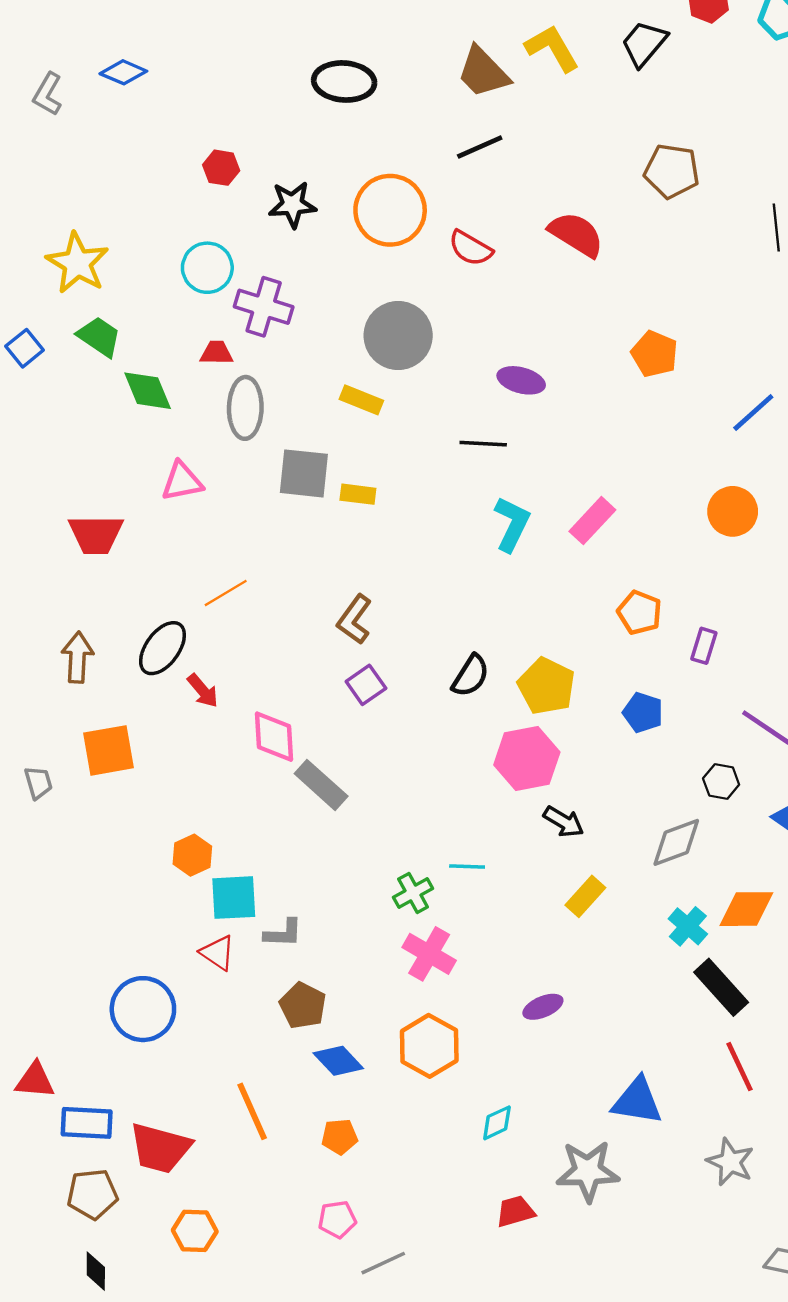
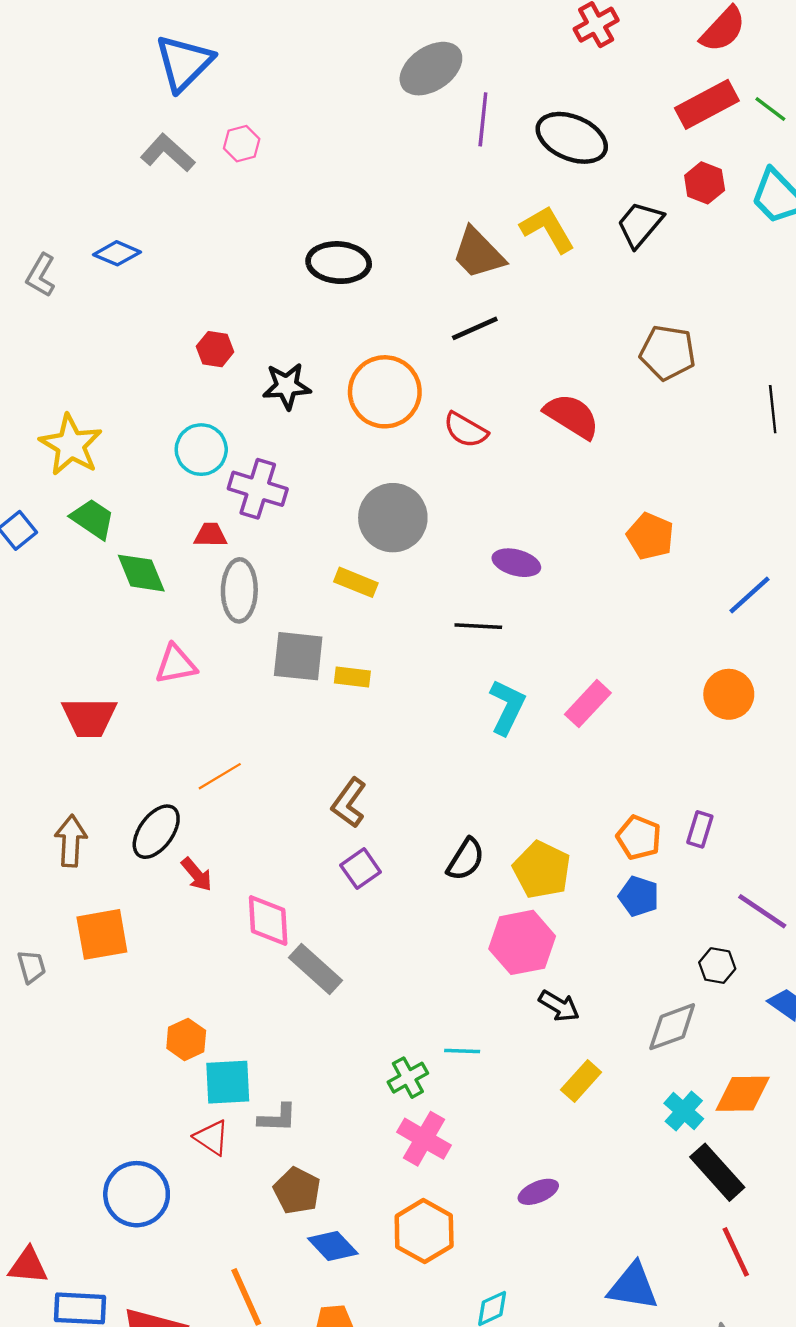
orange pentagon: (640, 613) -> (639, 837), moved

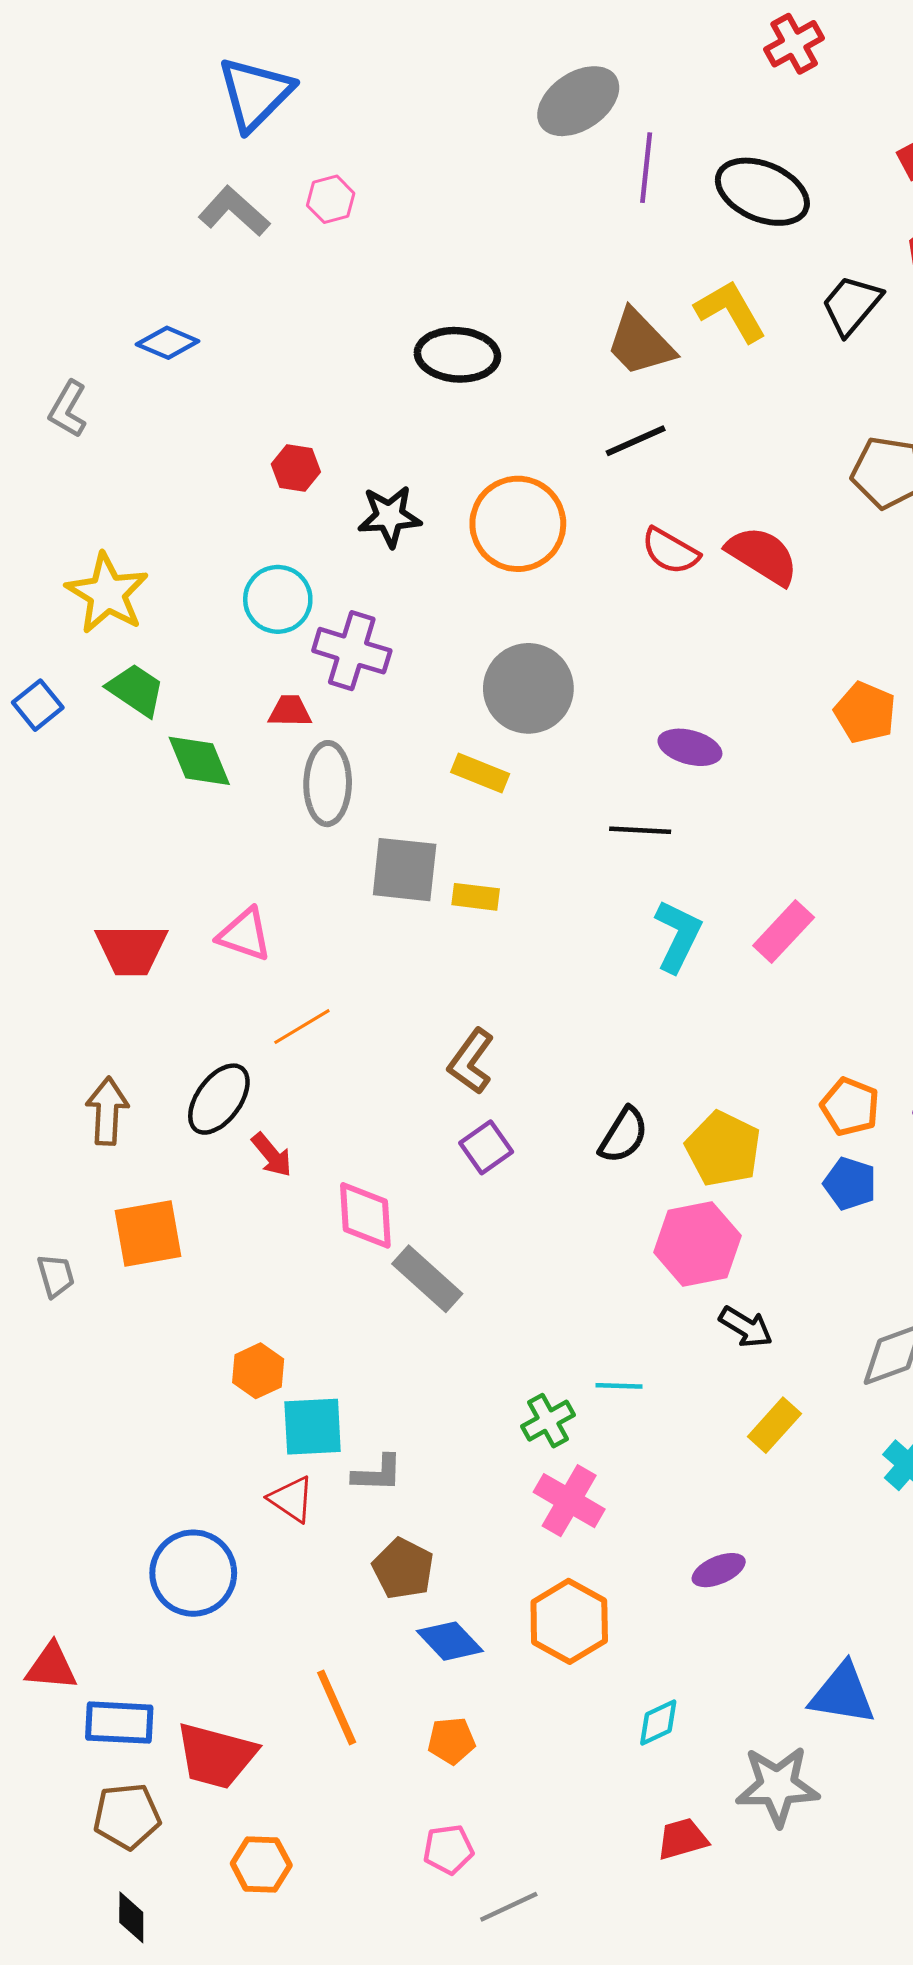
gray L-shape: (41, 275) -> (68, 409), moved
red semicircle: (466, 430) -> (670, 551), moved
pink triangle: (176, 664) -> (245, 935), moved, turned 30

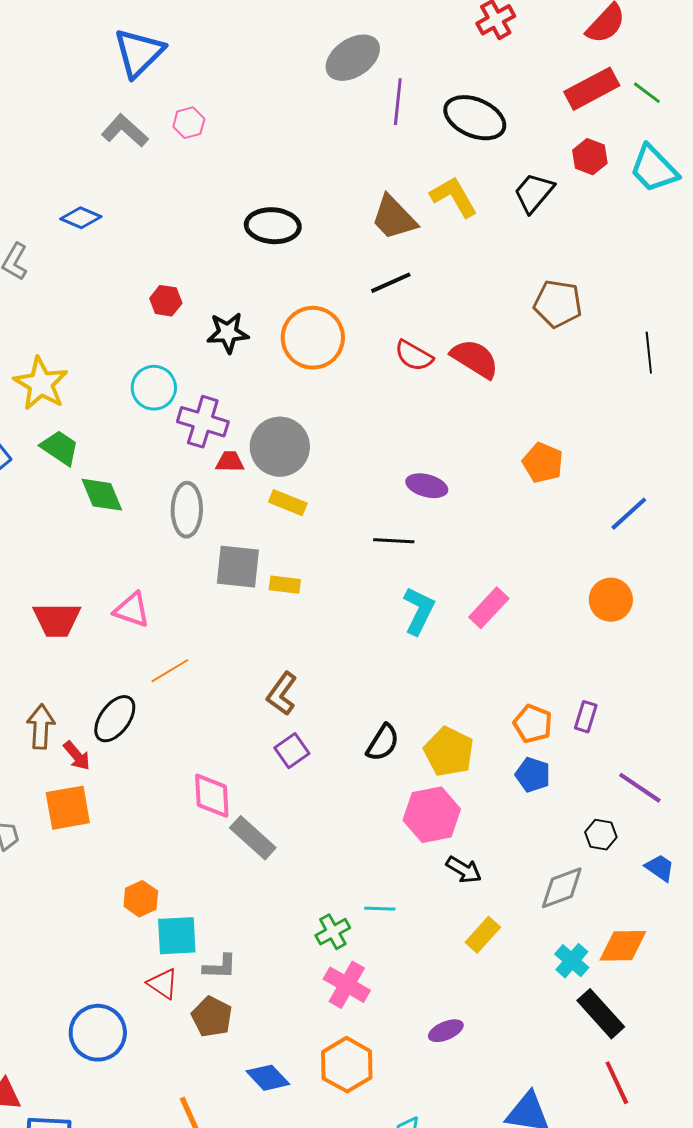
gray circle: (528, 688) -> (280, 447), moved
red trapezoid: (290, 711) -> (230, 462), moved
red arrow: (272, 1155) -> (77, 756), moved
brown pentagon: (403, 1569) -> (212, 1017), moved

